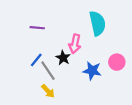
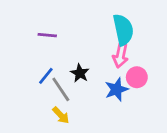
pink arrow: (75, 44) -> (121, 56), moved
pink circle: (117, 62) -> (137, 77), moved
blue star: (92, 71) -> (116, 89), turned -30

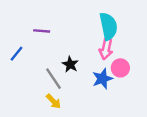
blue line: (46, 76) -> (17, 54), moved

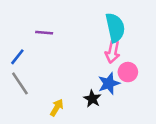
black star: (70, 64) -> (92, 99), moved
gray line: (54, 79) -> (20, 83), moved
yellow arrow: (54, 101) -> (57, 108), turned -105

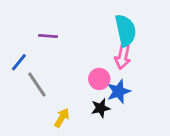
pink circle: (128, 72) -> (99, 79), moved
gray line: (20, 83) -> (37, 84), moved
black star: (92, 99) -> (101, 108), turned 30

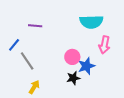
cyan semicircle: (126, 30) -> (91, 22), turned 100
pink arrow: (123, 57) -> (104, 45), moved
yellow arrow: (62, 118) -> (34, 87), moved

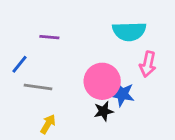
pink circle: (72, 57) -> (102, 81), size x1.6
gray line: (27, 61) -> (38, 87), turned -48
blue star: (86, 66) -> (122, 94), turned 30

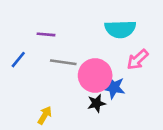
pink arrow: (148, 64) -> (138, 60), turned 35
gray line: (38, 87) -> (63, 62), moved

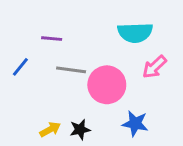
blue star: (114, 87) -> (135, 124), moved
black star: (96, 103) -> (80, 129), moved
yellow arrow: (45, 115) -> (50, 129), turned 30

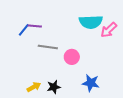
blue line: (20, 67) -> (24, 30), moved
pink arrow: (154, 67) -> (109, 30), moved
pink circle: (107, 85) -> (72, 57), size x0.6

